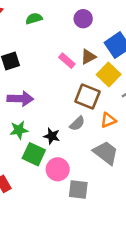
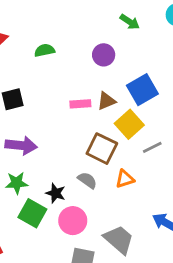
pink rectangle: (67, 61) -> (80, 104), turned -49
gray semicircle: (77, 124) -> (87, 180), turned -105
gray trapezoid: (106, 153) -> (119, 240), moved
pink circle: (58, 169) -> (73, 221), moved

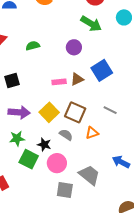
green arrow: (130, 22) -> (91, 24), size x1.5
yellow square: (129, 124) -> (49, 112), moved
gray line: (152, 147) -> (110, 110), turned 56

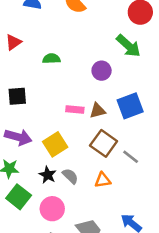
brown square: (75, 112) -> (104, 143), moved
black star: (44, 145) -> (48, 175), moved

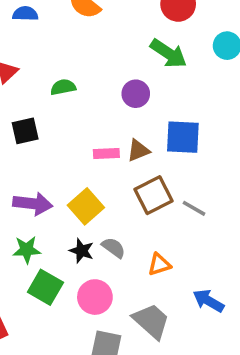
black square: (17, 96) -> (25, 131), moved
blue square: (130, 106) -> (183, 137), turned 32
brown square: (104, 143) -> (153, 195), turned 36
orange triangle: (103, 180) -> (159, 264), moved

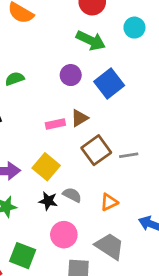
blue square: (183, 137) -> (109, 84), moved, turned -32
gray line: (194, 208) -> (129, 155), turned -30
green square: (45, 287) -> (23, 256), moved

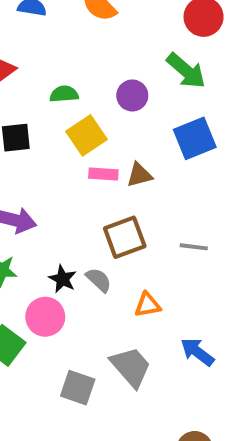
purple circle: (71, 75) -> (132, 95), moved
brown square: (96, 150) -> (125, 237), moved
yellow square: (46, 167) -> (87, 135), moved
pink circle: (64, 235) -> (45, 317), moved

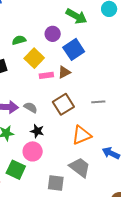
blue square: (195, 138) -> (74, 49), moved
gray semicircle: (99, 280) -> (31, 108), moved
orange triangle: (147, 305) -> (82, 135), size x1.5

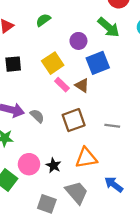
green semicircle: (19, 40) -> (43, 20), moved, turned -32
brown triangle: (64, 72) -> (82, 85), turned 48
pink rectangle: (46, 75) -> (62, 85), turned 40
black star: (37, 131) -> (54, 165), moved

